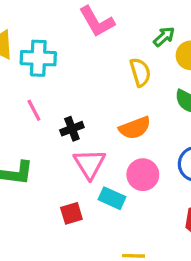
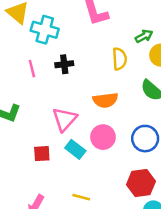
black cross: (72, 129) -> (64, 64), moved

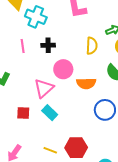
orange semicircle: (105, 100) -> (86, 83), moved
pink circle: (103, 137) -> (63, 69), moved
red hexagon: (141, 183) -> (76, 148), moved

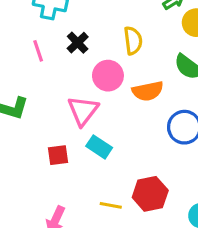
black cross: (48, 45) -> (78, 43), turned -32
yellow semicircle: (92, 46) -> (133, 41), moved

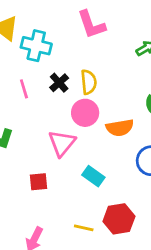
yellow semicircle: (133, 41) -> (89, 82), moved
cyan rectangle: (99, 147) -> (93, 176), moved

